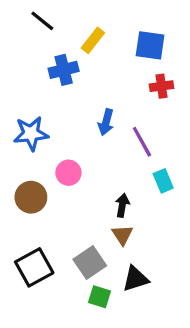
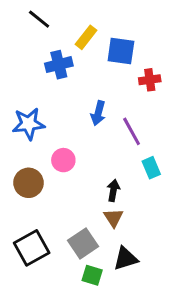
blue square: (150, 45) -> (121, 51), moved

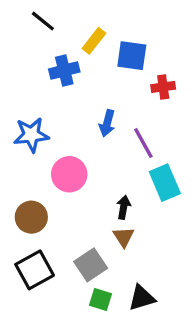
pink circle: (63, 160) -> (69, 174), size x1.4
cyan rectangle: (151, 168) -> (165, 183), size x1.5
brown circle: (29, 183) -> (31, 217), moved
black triangle: (125, 259) -> (142, 298), moved

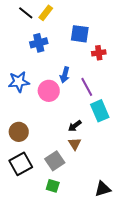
yellow rectangle: (94, 41) -> (46, 13), moved
pink circle: (69, 174) -> (49, 91), moved
black arrow: (124, 207) -> (75, 126), turned -136
black triangle: (142, 298) -> (103, 189), moved
green square: (101, 300) -> (53, 186), moved

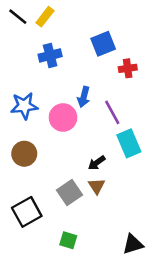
black line: (26, 13) -> (18, 17), moved
yellow rectangle: (46, 13) -> (45, 17), moved
blue square: (80, 34) -> (103, 44), turned -30
brown circle: (19, 132) -> (24, 154), moved
gray square: (55, 161) -> (69, 192), moved

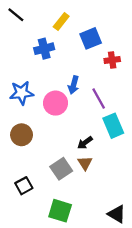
yellow rectangle: (45, 17) -> (61, 21), moved
black square: (27, 212) -> (24, 186), size x0.7
green square: (68, 240) -> (60, 211), size x1.5
black triangle: (133, 244) -> (117, 214), turned 48

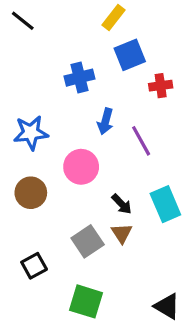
yellow rectangle: (61, 21) -> (114, 18), moved
blue cross: (44, 49) -> (79, 78), moved
pink circle: (56, 103) -> (81, 167), moved
cyan rectangle: (113, 126) -> (165, 204), moved
black arrow: (85, 143) -> (122, 204), turned -98

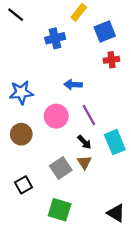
blue square: (130, 55) -> (105, 32), moved
blue cross: (79, 78) -> (55, 38), moved
blue arrow: (105, 121) -> (73, 85), turned 78
purple line: (141, 141) -> (89, 115), moved

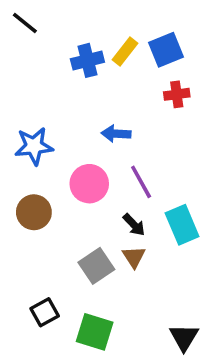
yellow rectangle: (79, 12) -> (125, 52), moved
black square: (23, 185) -> (45, 312), moved
black triangle: (116, 213) -> (184, 337), turned 30

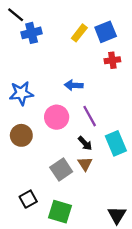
blue cross: (87, 60) -> (32, 33), moved

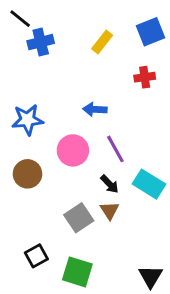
blue square: (106, 32) -> (151, 32), moved
cyan rectangle: (116, 143) -> (149, 184), turned -35

